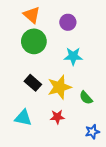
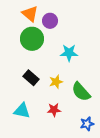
purple circle: (68, 22) -> (50, 21), moved
yellow star: (59, 87) -> (56, 82), size x0.6
green semicircle: (86, 98) -> (81, 92), size x1.5

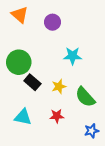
orange triangle: (30, 14) -> (20, 15), moved
green circle: (32, 39) -> (19, 62), moved

